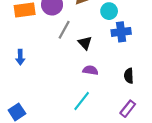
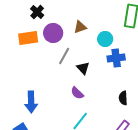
blue arrow: (20, 57) -> (31, 102), moved, size x1.5
purple semicircle: (90, 70) -> (77, 93), moved, turned -144

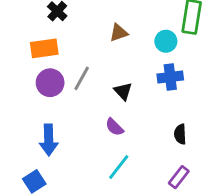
purple circle: (53, 33) -> (50, 83), moved
cyan circle: (105, 39) -> (166, 41), moved
gray line: (64, 56) -> (82, 78), moved

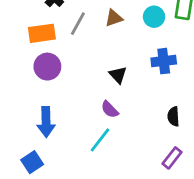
cyan circle: (166, 41) -> (154, 17), moved
gray line: (82, 78) -> (78, 24), moved
cyan line: (119, 167) -> (100, 140), moved

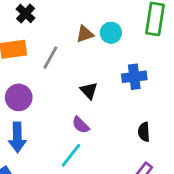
cyan circle: (154, 17) -> (111, 33), moved
gray line: (78, 24) -> (50, 58), moved
purple circle: (47, 67) -> (19, 97), moved

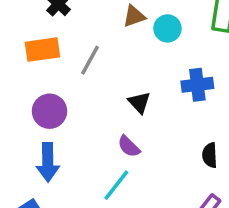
brown triangle: (85, 34) -> (134, 16), moved

